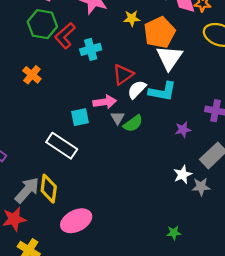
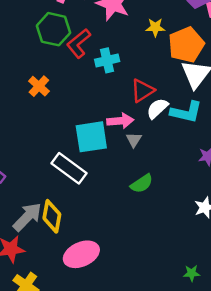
cyan square: (80, 117) -> (91, 137), size x1.6
green semicircle: (133, 123) -> (142, 184), moved

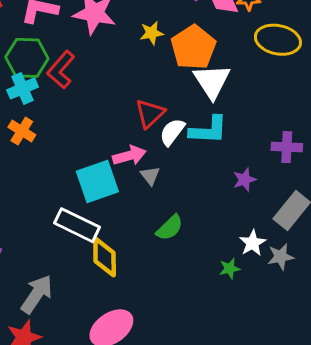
cyan cross: (107, 60) -> (23, 88), moved
yellow diamond: (52, 216) -> (105, 257), moved
green star: (192, 273) -> (230, 269), moved

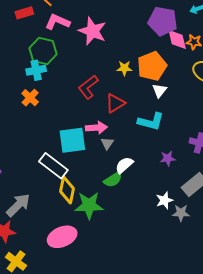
yellow star: (152, 33) -> (124, 68), moved
red L-shape: (61, 70) -> (88, 87), moved
white triangle: (212, 81) -> (160, 90), size x0.6
white semicircle: (172, 132) -> (124, 165), moved
green star: (230, 269) -> (89, 205), moved, size x2.0

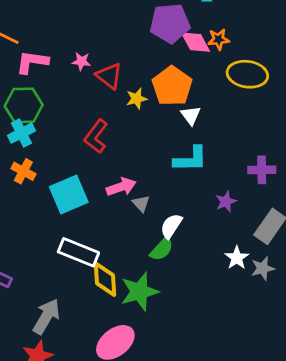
pink star: (92, 31) -> (81, 61), size x0.5
red triangle: (115, 103) -> (109, 76), moved, turned -35
cyan square: (72, 140) -> (69, 195), moved

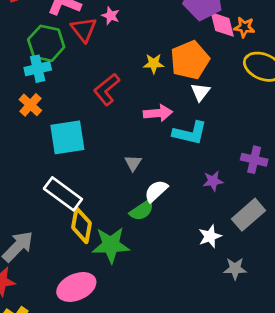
red triangle: (109, 76) -> (84, 29), moved
pink arrow: (121, 187) -> (158, 113), moved
gray star: (263, 268) -> (235, 269), moved

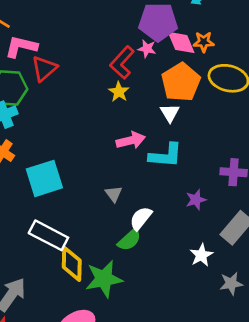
pink star: (111, 16) -> (147, 49), moved
red triangle: (84, 29) -> (44, 69), turned 36
orange pentagon: (190, 60) -> (181, 82), moved
yellow star: (154, 63) -> (119, 92), turned -30
red L-shape: (107, 89) -> (122, 63), moved

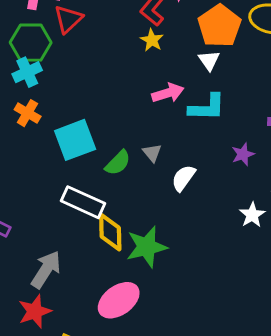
green semicircle: (129, 240) -> (118, 163), moved

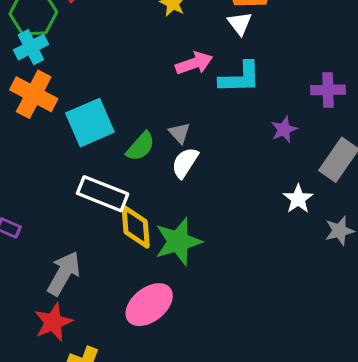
orange cross: (28, 113) -> (34, 94), size x1.5
white semicircle: (183, 178) -> (185, 163), moved

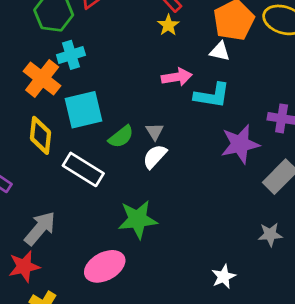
white triangle: (240, 23) -> (220, 51), turned -50
cyan cross: (31, 47) -> (71, 55), moved
purple star: (284, 130) -> (240, 144), size x1.8
white star: (298, 199) -> (224, 277), moved
yellow diamond: (136, 227) -> (41, 135), moved

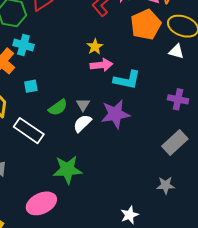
yellow star: (168, 25) -> (95, 47), moved
white triangle: (220, 51) -> (176, 51), moved
cyan cross: (71, 55) -> (23, 45), turned 30
cyan square: (83, 110) -> (31, 86), size x0.5
purple star: (240, 144) -> (115, 114), moved

